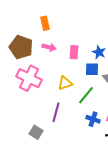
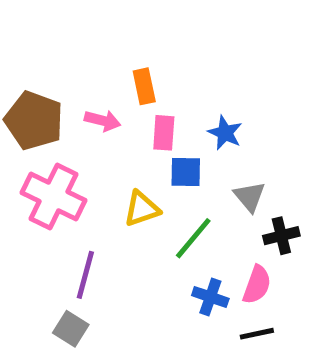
orange rectangle: (45, 23) -> (144, 86), moved
blue square: (92, 69) -> (186, 172), moved
purple line: (56, 112) -> (85, 275), moved

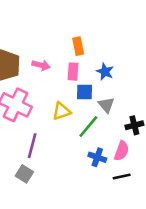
orange rectangle: (144, 86) -> (78, 46), moved
gray triangle: (250, 197) -> (106, 105), moved

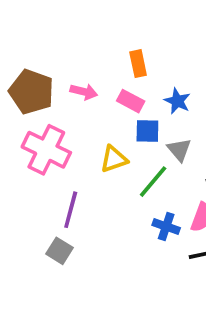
pink rectangle: (73, 72) -> (131, 101), turned -66

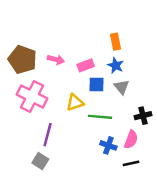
orange rectangle: (138, 64) -> (116, 42), moved
pink rectangle: (131, 101) -> (86, 65), turned -49
gray triangle: (179, 150) -> (122, 87), moved
green line: (153, 182) -> (100, 117), turned 55

